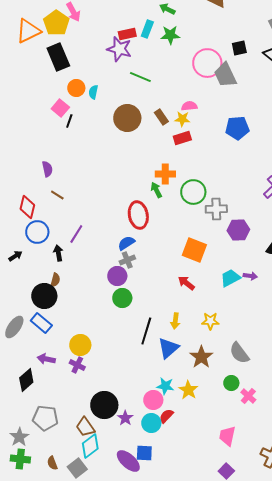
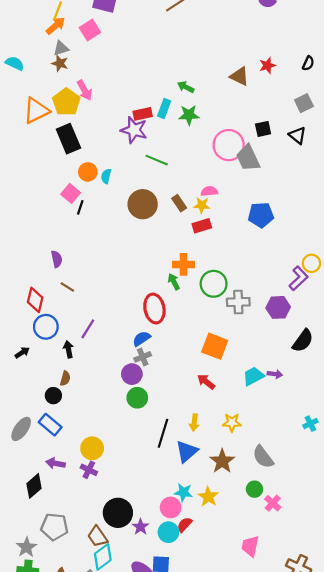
purple hexagon: (238, 230) -> (278, 307), moved
black circle: (44, 296) -> (53, 396), size x0.6

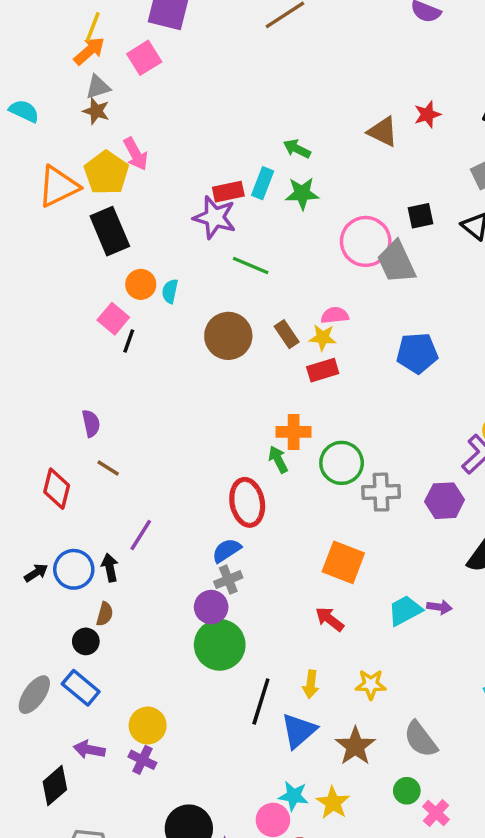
blue circle: (46, 327) -> (74, 569), moved
green circle: (137, 398) -> (220, 645), size x1.5

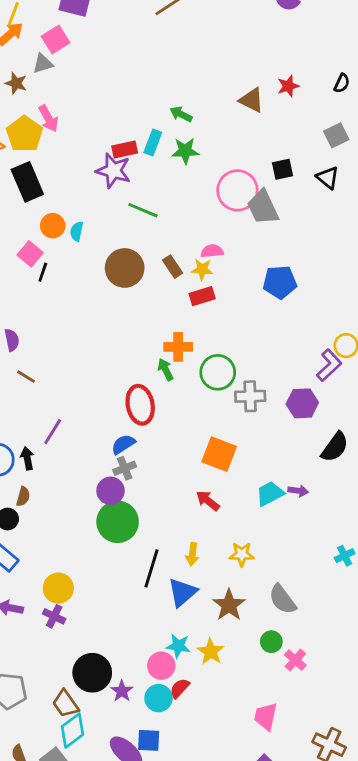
gray triangle: (98, 87) -> (43, 63), moved

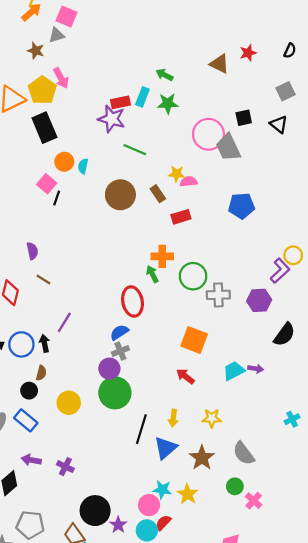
pink square: (56, 40) -> (66, 16), turned -35
yellow star: (202, 269) -> (177, 174), moved
yellow circle: (58, 588) -> (69, 403), moved

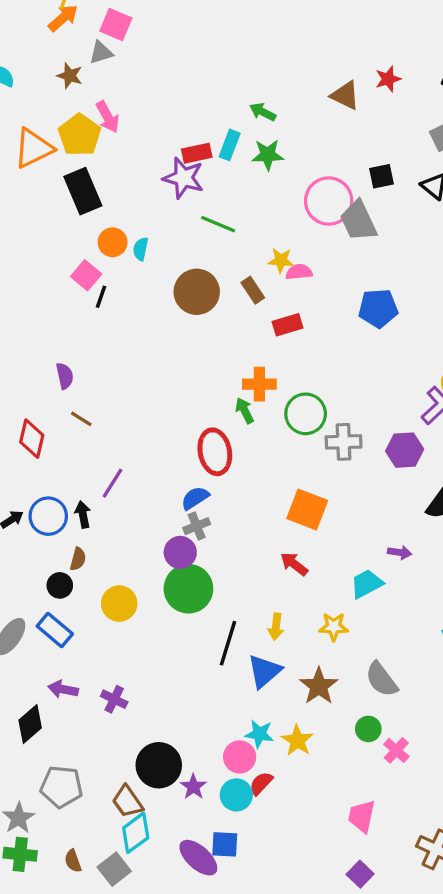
cyan trapezoid: (234, 371) -> (367, 584), moved

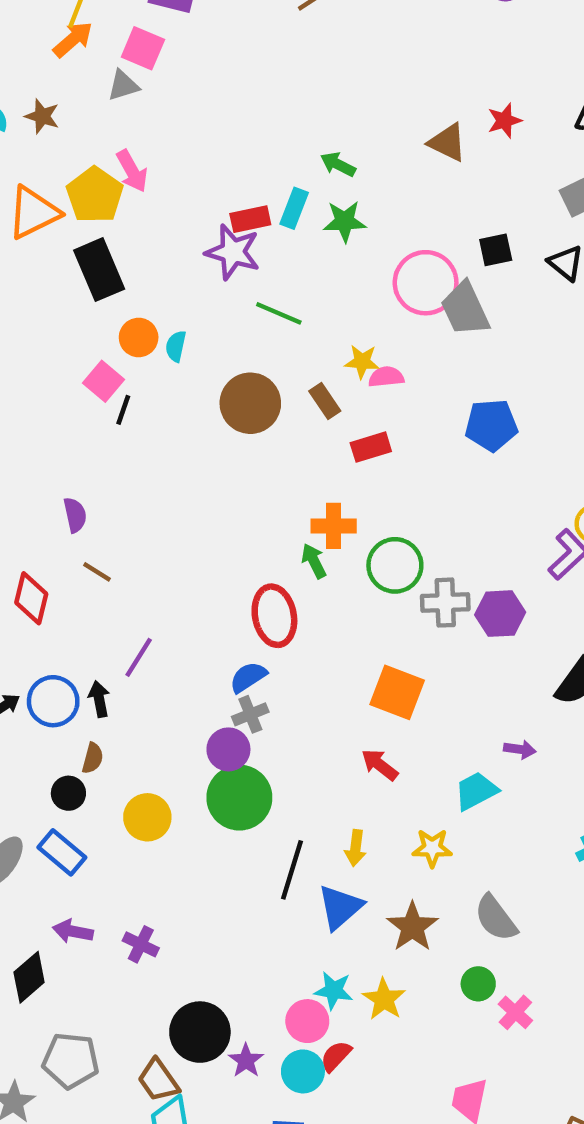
brown star: (70, 76) -> (42, 116), moved
purple hexagon: (405, 450) -> (500, 614), moved

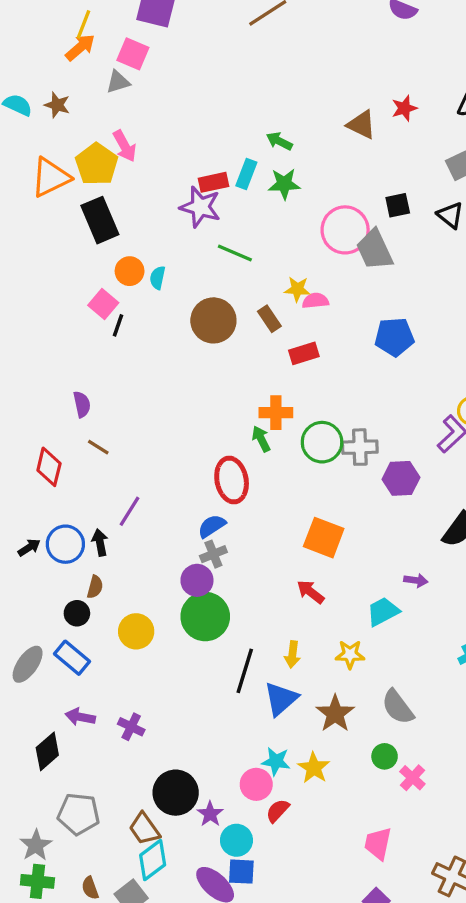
gray cross: (445, 603) -> (360, 447), moved
cyan circle: (303, 1071) -> (236, 840), moved

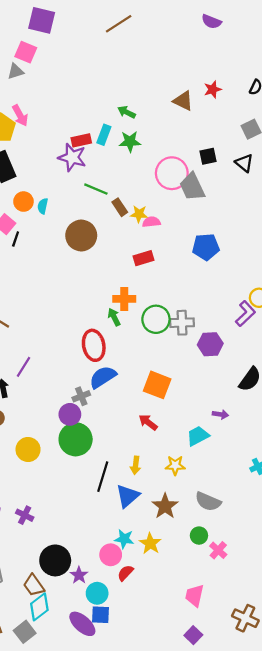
brown rectangle: (269, 319) -> (120, 207), moved
blue semicircle: (212, 526) -> (103, 377), moved, size x1.4
gray semicircle: (398, 707) -> (208, 502), turned -30

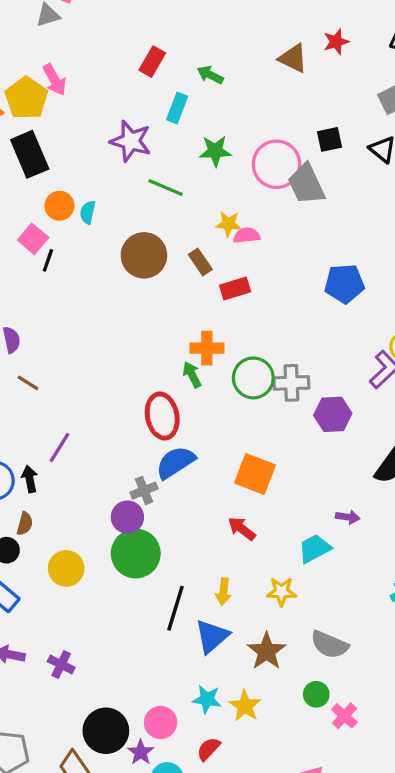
red rectangle: (81, 140) -> (152, 62), moved, turned -48
green star: (130, 142) -> (215, 151), moved
brown rectangle: (120, 207) -> (200, 262), moved
blue pentagon: (206, 247) -> (344, 284), moved
pink circle: (111, 555) -> (161, 722), moved

